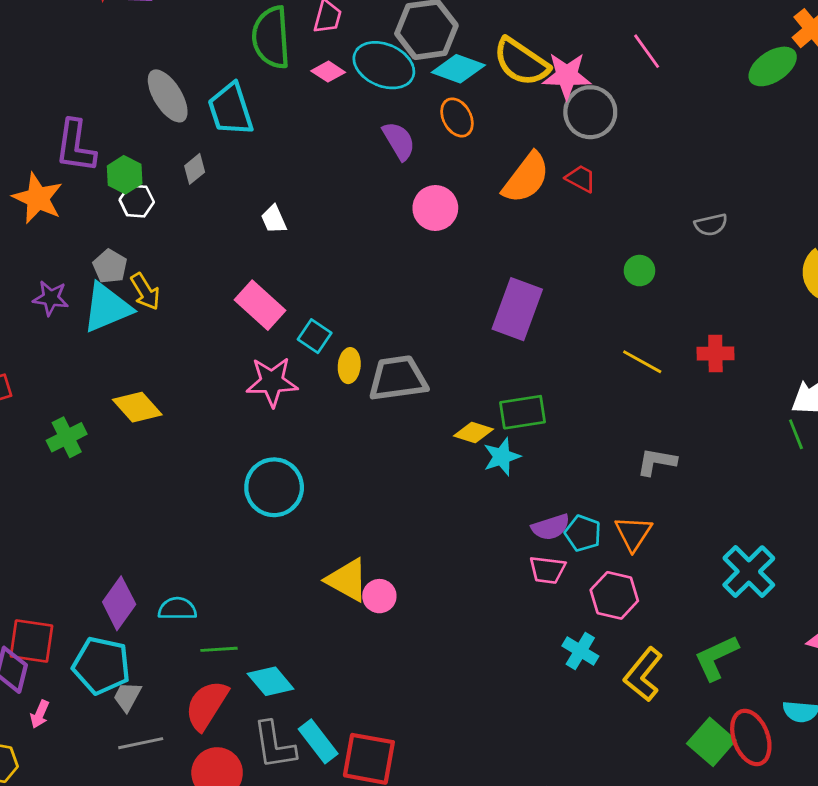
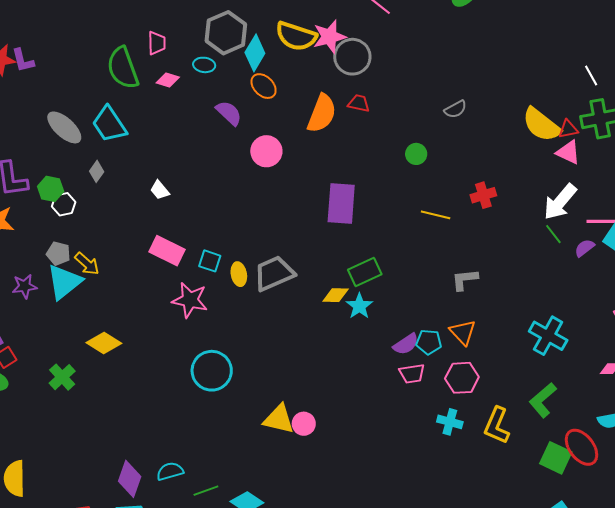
cyan ellipse: (384, 65) -> (204, 65), size x0.5
cyan diamond: (458, 69) -> (255, 53), turned -63
pink star: (272, 382) -> (190, 300), turned 30

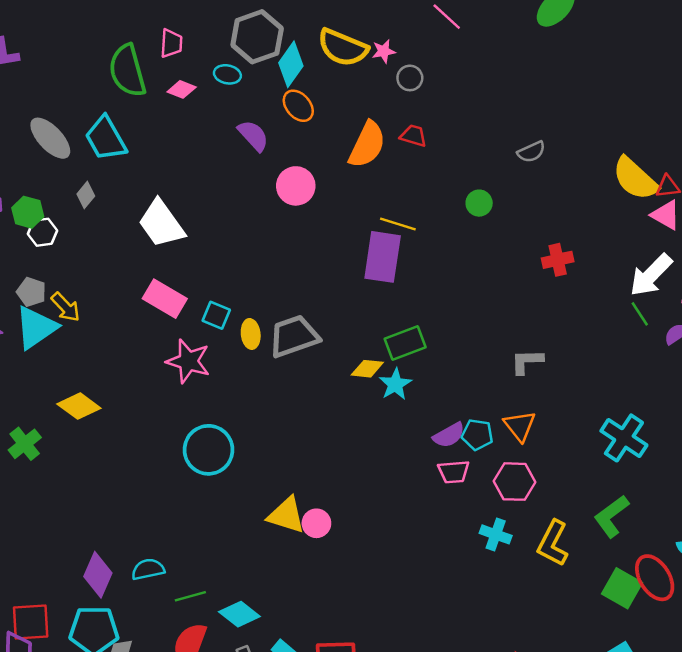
pink star: (329, 37) -> (384, 51), size x0.6
gray circle: (352, 57) -> (410, 78), size x0.6
white trapezoid: (160, 190) -> (161, 224), size x2.0
yellow line: (436, 215) -> (398, 224), moved

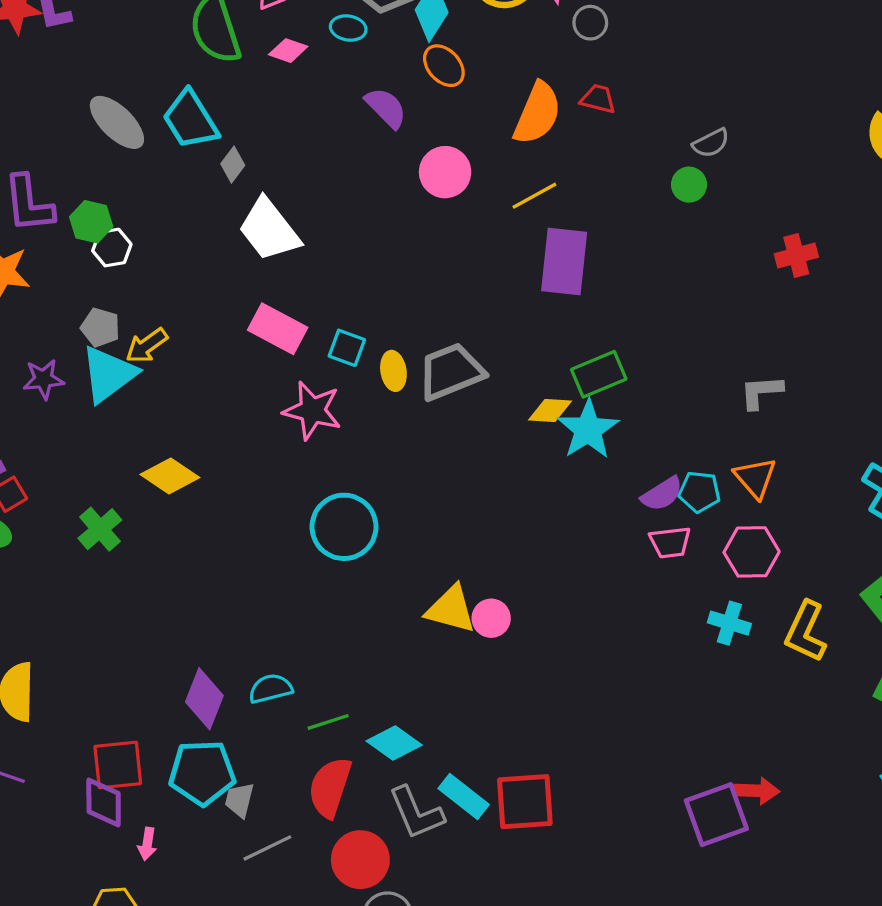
gray semicircle: (531, 152) -> (711, 143), moved
gray diamond: (86, 195) -> (233, 165), moved
yellow line: (398, 224) -> (534, 196), moved, turned -44
yellow arrow: (66, 307) -> (147, 346), turned 100
cyan star: (395, 384) -> (588, 429), size x1.4

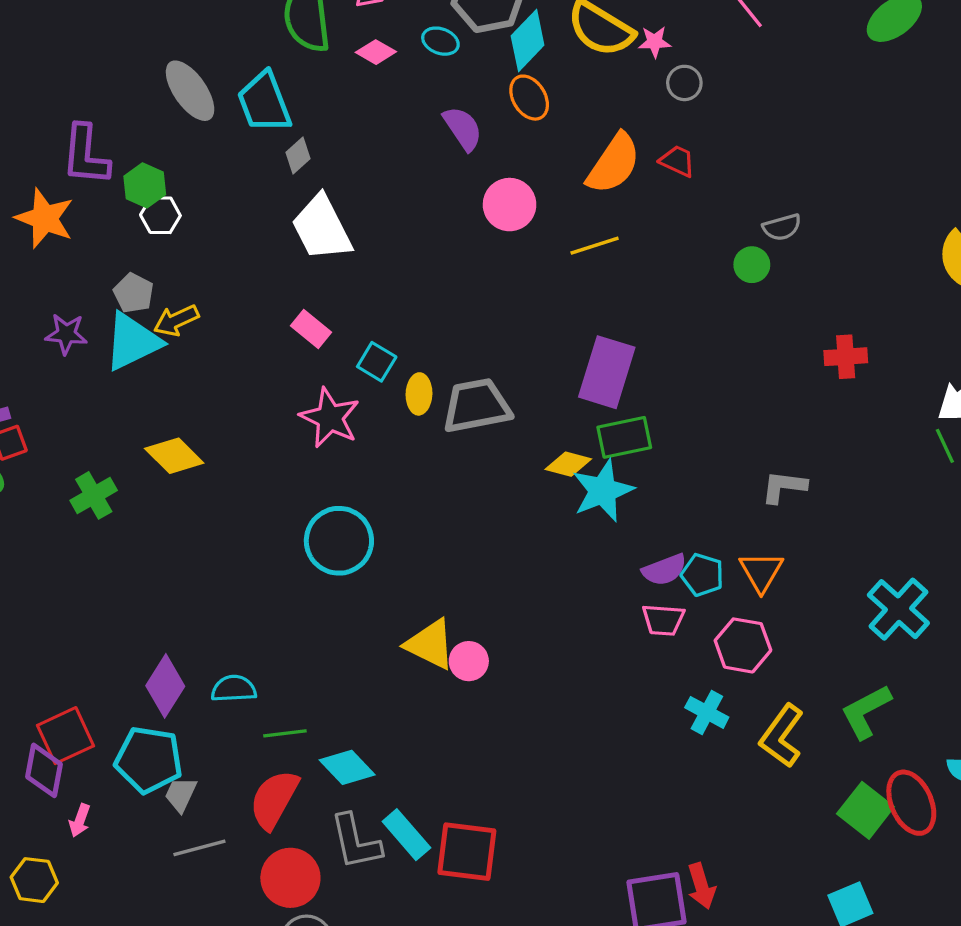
purple rectangle: (564, 261) -> (607, 372), moved
pink rectangle: (278, 329) -> (311, 329), size x0.7
red square: (118, 765) -> (66, 736), turned -30
red arrow: (757, 791) -> (701, 886), turned 60

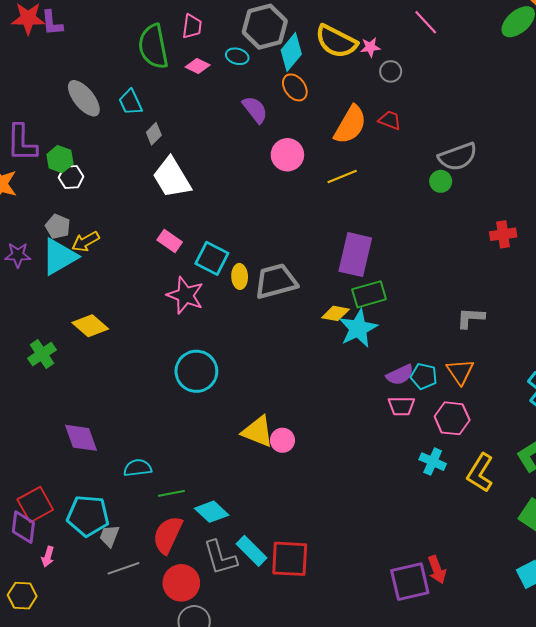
cyan trapezoid: (264, 102) -> (130, 102), size x0.7
gray semicircle: (782, 227) -> (458, 157), size x1.6
cyan square: (377, 362) -> (212, 258), size x1.4
purple diamond: (165, 686) -> (81, 438), moved, turned -48

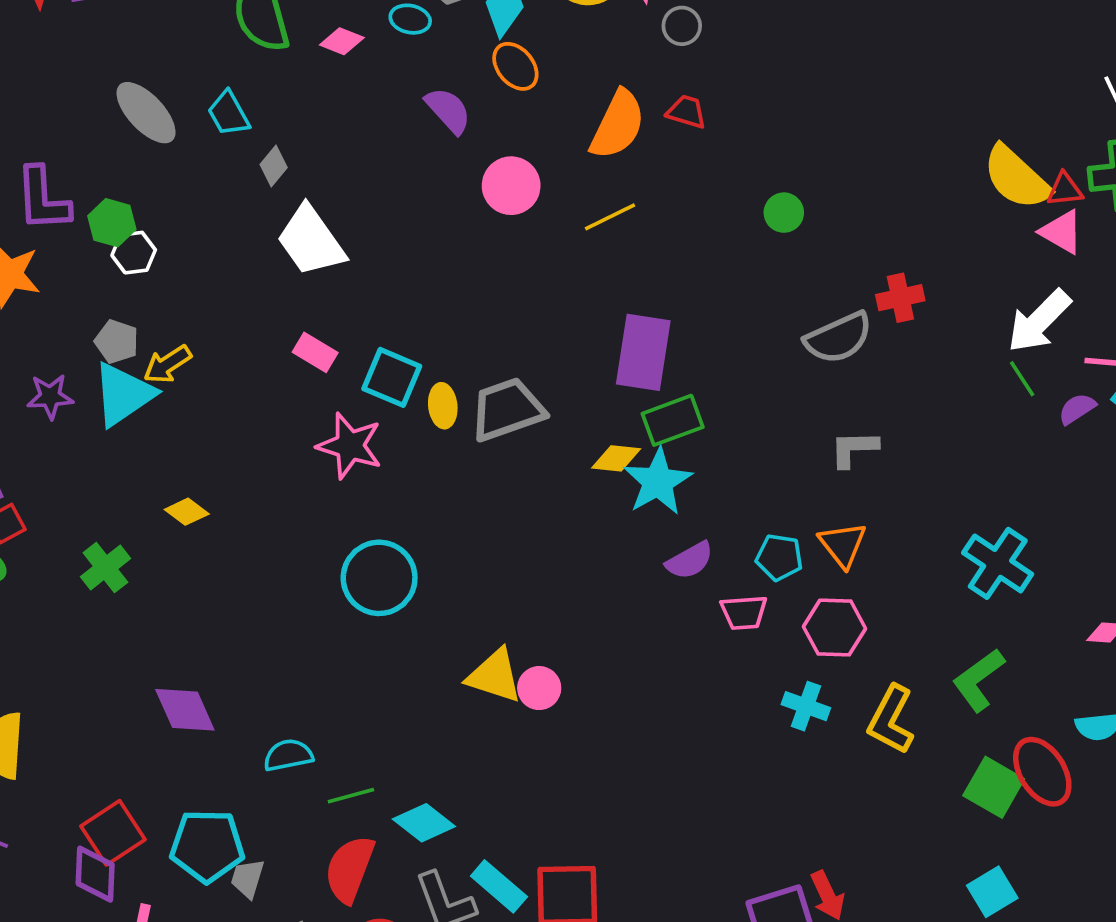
gray semicircle: (458, 157) -> (838, 338), moved
yellow diamond: (90, 326) -> (187, 512), size x0.7
purple semicircle: (400, 375) -> (690, 561), moved

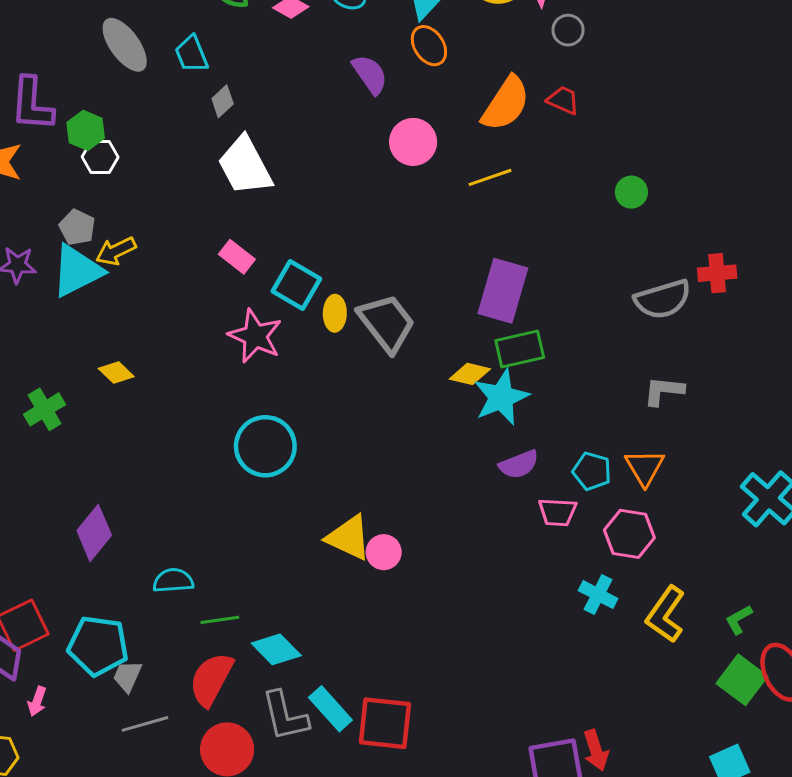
gray trapezoid: (507, 409) -> (387, 323), turned 64
green L-shape: (979, 680) -> (739, 620), moved, size x0.6
purple diamond: (185, 710) -> (94, 533), turned 56

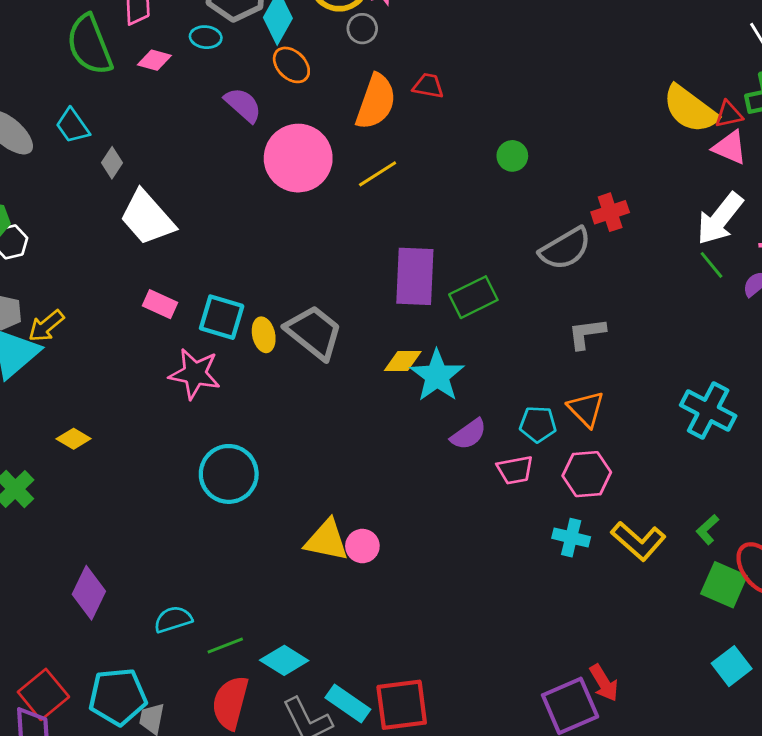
gray circle: (568, 30) -> (362, 29), moved
pink circle: (413, 142) -> (298, 158), size x1.5
green rectangle: (520, 349) -> (473, 297), moved
yellow L-shape: (666, 614) -> (638, 541), turned -70

